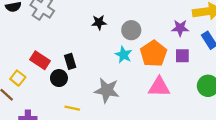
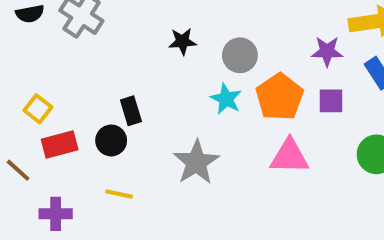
red rectangle: (40, 60) -> (60, 144), moved, turned -48
yellow square: (18, 78) -> (38, 109), moved
gray star: (107, 90) -> (196, 162), turned 30
yellow line: (72, 108) -> (119, 194), moved

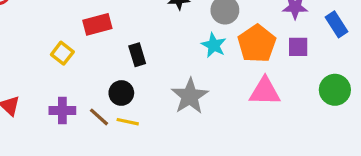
black circle: (111, 140) -> (121, 93), moved
red rectangle: (60, 144) -> (97, 24), moved
brown line: (18, 170) -> (99, 117), moved
purple cross: (56, 214) -> (62, 111), moved

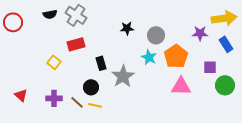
purple square: (298, 47) -> (210, 67), moved
gray star: (190, 96) -> (123, 76), moved

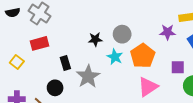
black star: (127, 28) -> (95, 39), moved
pink triangle: (181, 86) -> (148, 87), turned -35

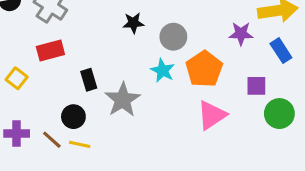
black star: (95, 39) -> (133, 23), moved

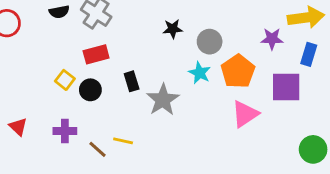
blue rectangle: (281, 51) -> (309, 54), turned 50
purple square: (256, 86) -> (286, 87), size x1.6
green circle: (279, 114) -> (313, 149), moved
black circle: (73, 117) -> (90, 90), moved
brown line: (52, 140) -> (97, 149), moved

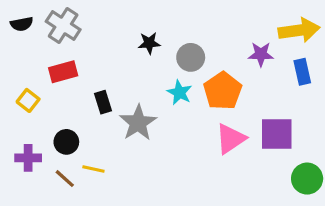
blue rectangle: (309, 54) -> (302, 72), turned -30
purple square: (286, 87) -> (277, 134), moved
black circle: (90, 90) -> (66, 142), moved

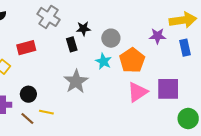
gray cross: (63, 26) -> (48, 17), moved
black rectangle: (103, 102) -> (72, 44), moved

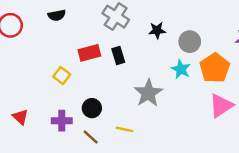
black rectangle: (72, 44) -> (118, 55), moved
yellow line: (46, 112) -> (124, 129), moved

